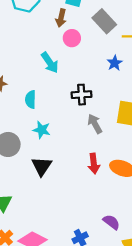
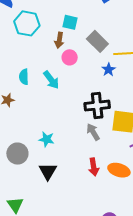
blue star: (115, 63) -> (109, 70), moved
black cross: (81, 95) -> (97, 106), moved, size x1.4
cyan semicircle: (31, 100) -> (24, 77), moved

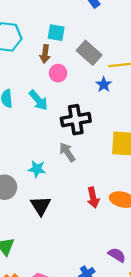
black cross: (97, 106) -> (76, 120), moved
gray arrow: (93, 132) -> (67, 152), moved

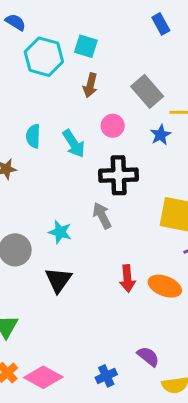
cyan square: (56, 33) -> (86, 46), moved
pink circle: (58, 73) -> (113, 126), moved

